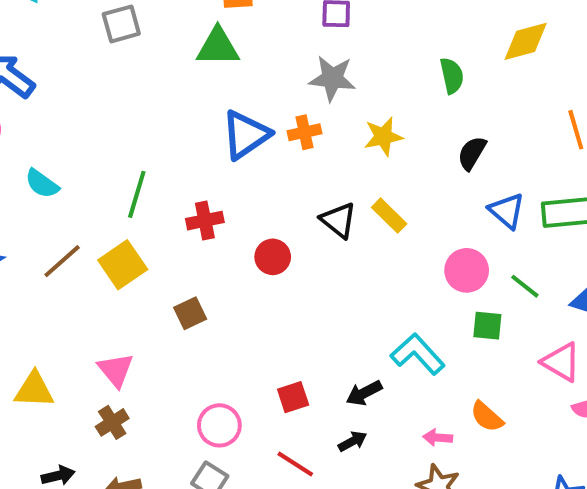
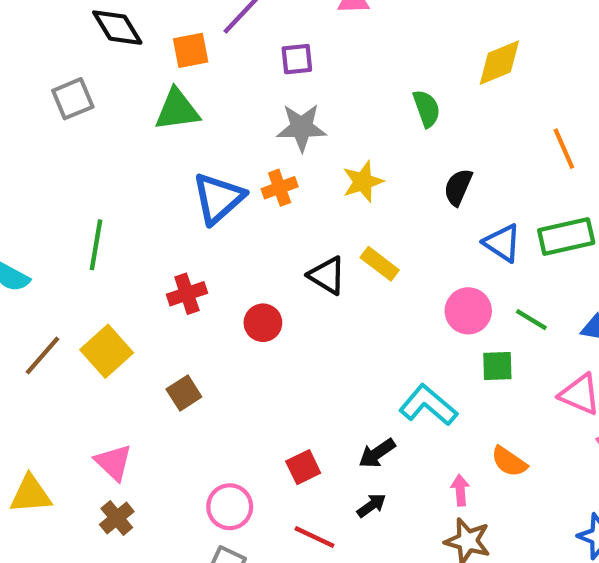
green line: (137, 194) -> (96, 245), moved
pink arrow: (438, 438) -> (460, 490), turned 88

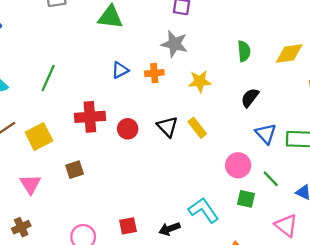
yellow diamond: (499, 63) -> (289, 53), moved
blue triangle: (218, 198) -> (120, 70), size x0.6
red cross: (187, 294) -> (90, 117), size x1.4
red circle: (263, 323) -> (128, 129), moved
pink triangle: (113, 462) -> (30, 184), moved

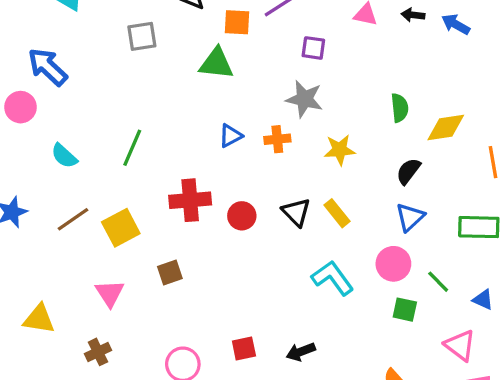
yellow diamond: (289, 53) -> (446, 128), moved
blue triangle: (266, 134) -> (410, 217), moved, turned 30
cyan L-shape: (204, 210) -> (333, 278), moved

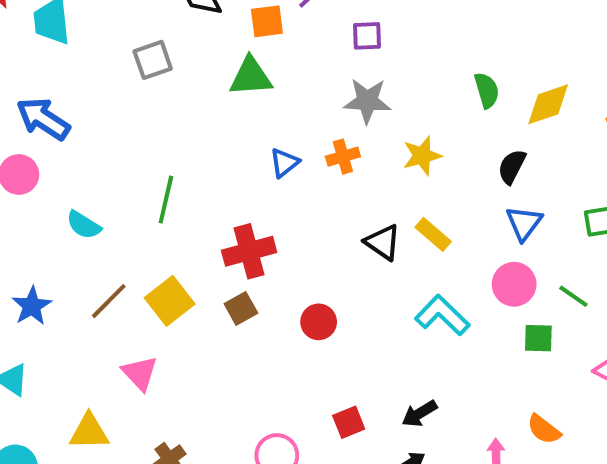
red circle: (242, 216) -> (319, 322), moved
brown square: (170, 272) -> (241, 308), moved
pink triangle: (110, 293) -> (140, 373), moved

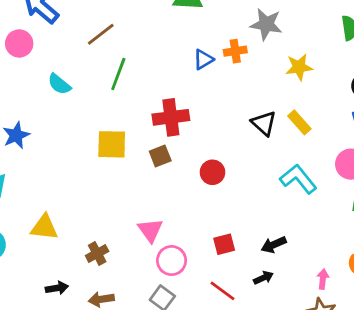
orange cross: (343, 157) -> (235, 51), moved
brown line: (109, 301) -> (101, 34), moved
yellow square: (170, 301) -> (112, 144), turned 32
pink triangle: (140, 373) -> (150, 230), moved

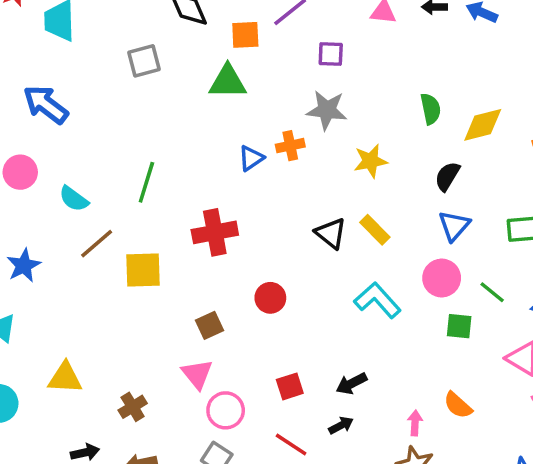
brown line: (101, 34) -> (97, 244), moved
pink circle: (19, 43) -> (20, 172), moved
brown square: (160, 156) -> (209, 325), moved

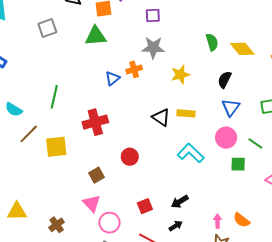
yellow diamond: (483, 125) -> (242, 49), turned 70
yellow rectangle: (375, 230) -> (186, 113), turned -36
orange semicircle: (458, 405) -> (242, 220), moved

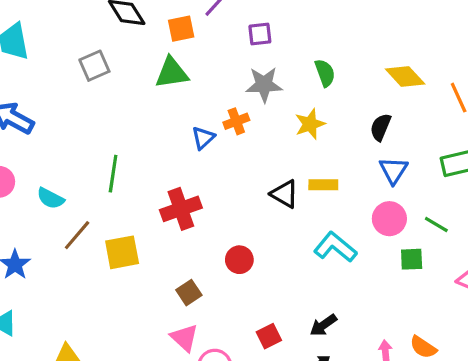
green semicircle: (212, 42) -> (325, 73), moved

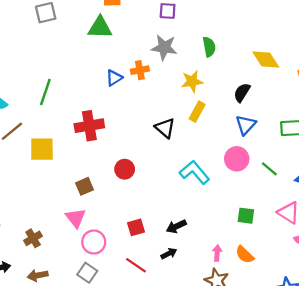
yellow rectangle: (323, 185) -> (197, 112), moved, turned -72
green square: (412, 259) -> (246, 216), moved

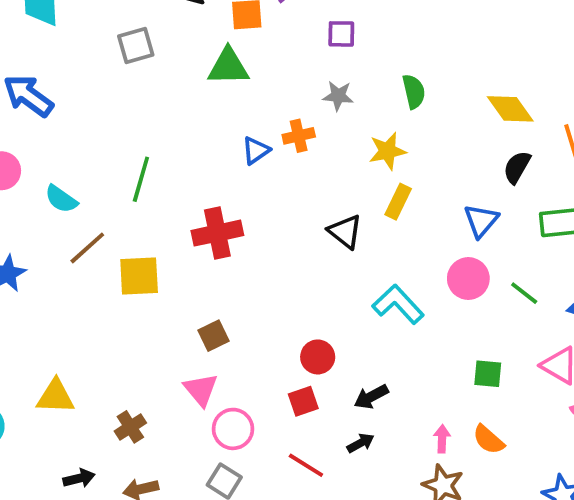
gray star: (164, 47) -> (338, 96), size x0.7
black semicircle: (242, 92) -> (517, 167), moved
red circle: (125, 169) -> (318, 357), moved

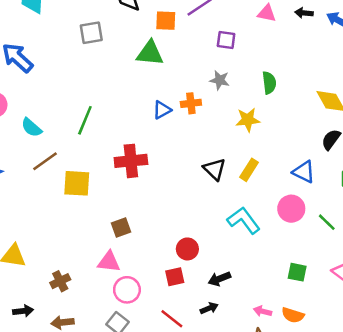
yellow rectangle: (398, 202) -> (249, 170), moved
blue triangle: (481, 221) -> (304, 172), turned -50
pink triangle: (201, 390) -> (109, 262), turned -50
pink arrow: (442, 439) -> (263, 311), turned -84
orange semicircle: (488, 440) -> (293, 315), turned -30

